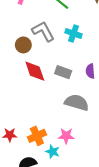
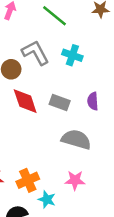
pink star: (66, 136) -> (75, 180), moved

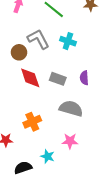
orange cross: (28, 180) -> (32, 122), moved

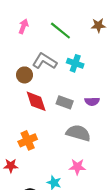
gray L-shape: (38, 39) -> (45, 61), turned -30
purple semicircle: (84, 78) -> (92, 101), turned -88
orange cross: (32, 122) -> (28, 140), moved

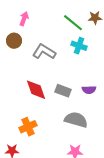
green line: (60, 31) -> (73, 23), moved
cyan cross: (75, 63) -> (79, 46), moved
brown circle: (25, 75) -> (14, 41), moved

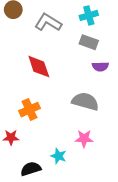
cyan cross: (79, 46) -> (89, 15), turned -35
gray rectangle: (63, 91) -> (89, 42), moved

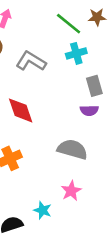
gray rectangle: (89, 42) -> (94, 86), moved, turned 54
pink star: (84, 139) -> (71, 191), turned -30

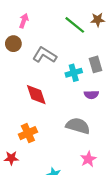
cyan cross: (76, 53) -> (74, 73), moved
gray rectangle: (94, 86) -> (96, 64), moved
pink star: (71, 191) -> (88, 159), moved

